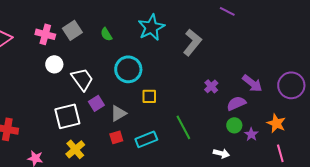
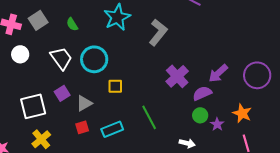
white trapezoid: (82, 79) -> (61, 58), moved
purple arrow: (252, 83) -> (218, 73), turned 100
purple cross: (211, 86) -> (177, 76), size x1.6

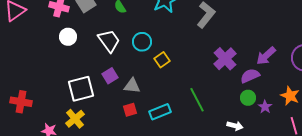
cyan circle: (94, 59) -> (142, 42), size x0.7
yellow square: (115, 86) -> (162, 60), moved, turned -35
gray triangle: (84, 103) -> (132, 86), turned 36
yellow cross: (41, 139) -> (75, 119), moved

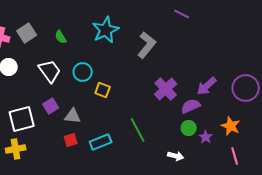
yellow square: (162, 60) -> (103, 90), turned -35
yellow cross: (75, 119) -> (16, 149), turned 30

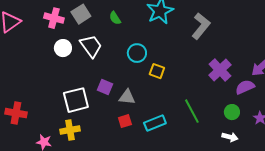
white trapezoid: (50, 71) -> (91, 46), moved
purple square: (51, 106) -> (105, 87), turned -35
green circle: (189, 128) -> (232, 112), moved

